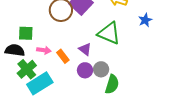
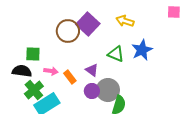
blue star: (145, 20) -> (142, 50), moved, size x1.5
green triangle: (109, 33) -> (116, 54), size x0.7
gray circle: (101, 69) -> (108, 90), size x1.5

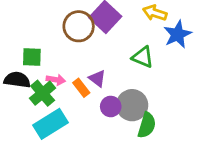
blue star: (142, 50) -> (178, 34), moved
purple triangle: (92, 70) -> (97, 78), moved
green cross: (34, 90) -> (43, 93), moved

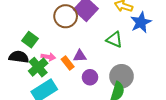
green square: (32, 57) -> (30, 40), turned 35
purple triangle: (97, 78) -> (80, 56), turned -40
gray circle: (132, 105) -> (122, 76), moved

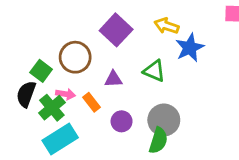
brown circle: (66, 16) -> (75, 57), moved
purple triangle: (80, 56) -> (113, 79), moved
black semicircle: (19, 57) -> (26, 94), turned -78

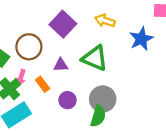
blue star: (190, 48) -> (141, 39), moved
green triangle: (154, 71) -> (95, 58), size x1.4
pink arrow: (66, 94) -> (21, 77), turned 98

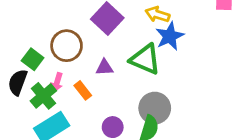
blue star: (141, 39) -> (170, 36), moved
purple circle: (67, 100) -> (113, 127), moved

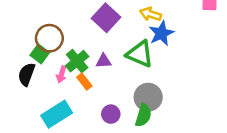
brown circle: (67, 46) -> (49, 38), moved
green cross: (43, 96) -> (77, 61), moved

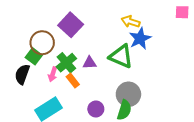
purple square: (106, 18) -> (71, 25), moved

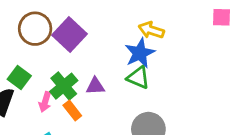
blue star: (140, 38) -> (140, 53), moved
brown circle: (42, 43) -> (35, 29), moved
green triangle: (121, 56) -> (138, 77), size x0.7

